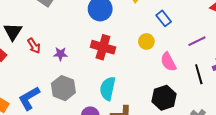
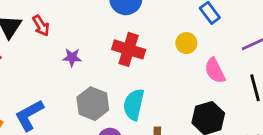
red arrow: (34, 46) -> (41, 26), moved
gray hexagon: (63, 88) -> (93, 104), moved

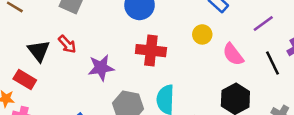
purple star: (72, 57) -> (101, 68), size x1.5

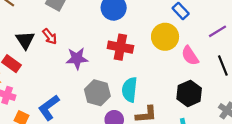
yellow circle: (202, 34) -> (165, 37), size x1.6

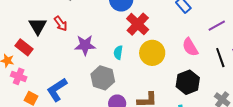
yellow circle: (165, 37) -> (152, 53), moved
red cross: (120, 47) -> (138, 24), moved, turned 30
cyan semicircle: (130, 90) -> (118, 52), moved, size x0.6

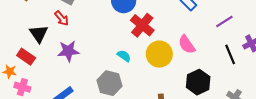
red arrow: (61, 24) -> (62, 18), moved
purple star: (85, 45) -> (68, 51), moved
pink semicircle: (190, 47) -> (187, 44), moved
cyan semicircle: (118, 52) -> (124, 56), turned 120

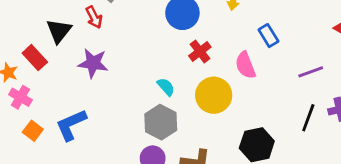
red cross: (142, 25) -> (200, 51), size x0.7
pink semicircle: (187, 44) -> (245, 65), moved
black line: (230, 54) -> (308, 118), turned 30
gray hexagon: (110, 83) -> (161, 122), moved

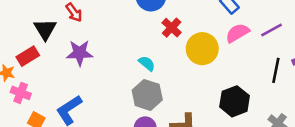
red rectangle: (35, 58) -> (28, 56), turned -70
pink semicircle: (245, 65) -> (237, 33), moved, turned 90
yellow circle: (214, 95) -> (202, 49), moved

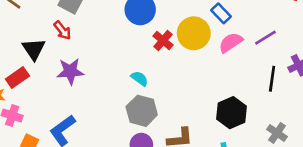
yellow circle: (202, 49) -> (194, 33), moved

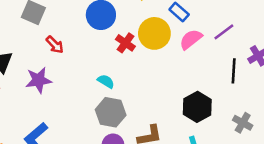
red arrow: (62, 30) -> (55, 45), moved

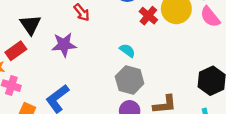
pink semicircle: (191, 39) -> (210, 17), turned -95

